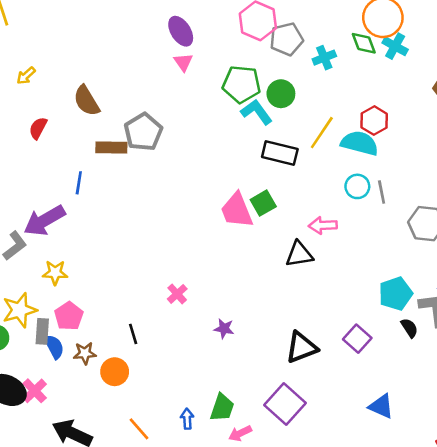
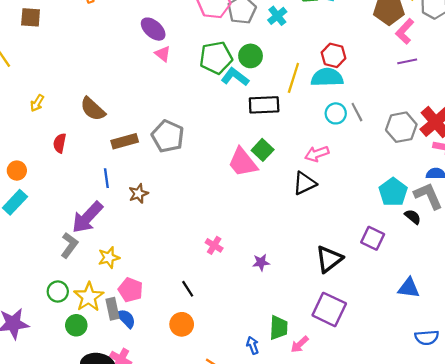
gray pentagon: (143, 132) -> (168, 136), moved
brown star: (85, 353) -> (138, 193), moved

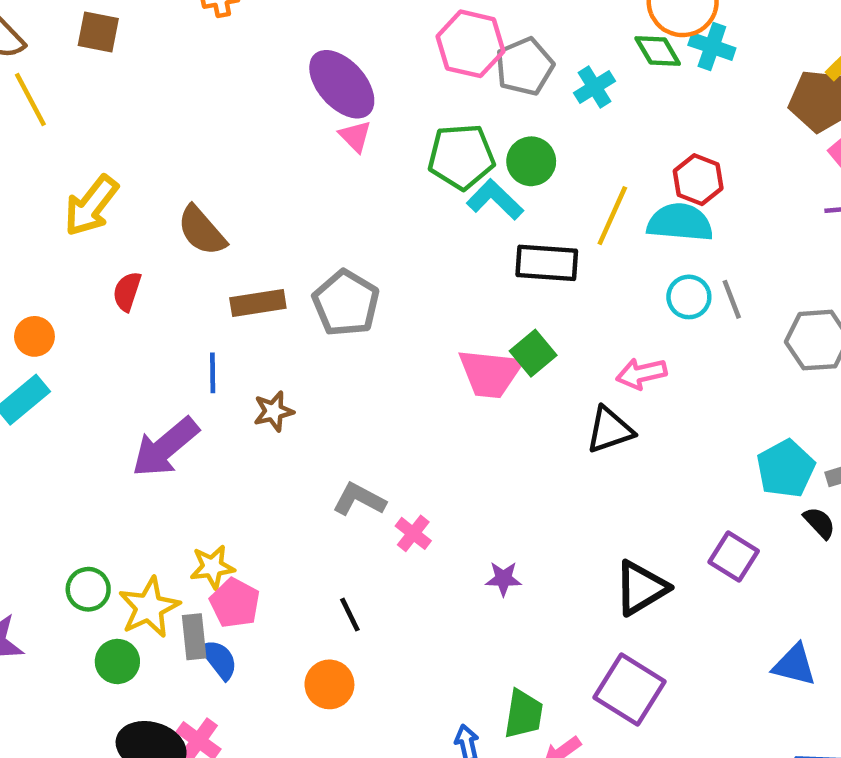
purple ellipse: (153, 29) -> (342, 84), size x1.4
yellow arrow: (37, 103) -> (91, 206), size x1.8
pink trapezoid: (243, 162) -> (490, 373), turned -52
gray L-shape: (69, 245) -> (359, 499), moved, turned -105
yellow star: (109, 258) -> (212, 567), moved

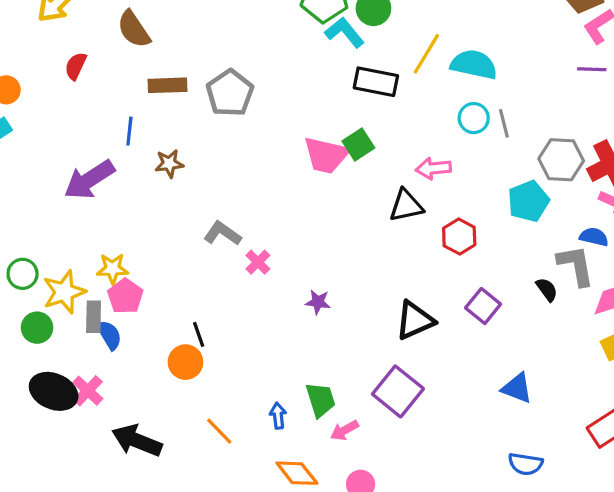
red hexagon: (698, 180) -> (459, 237), moved
cyan pentagon: (786, 469) -> (528, 201), moved
black line: (350, 615) -> (199, 334), moved
green trapezoid: (523, 714) -> (321, 400), turned -33

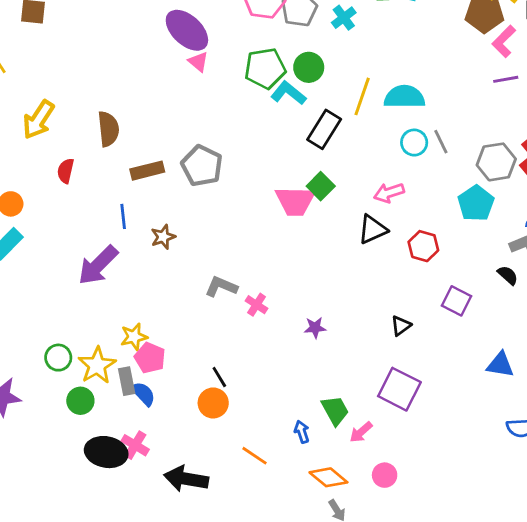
brown semicircle: (134, 29) -> (108, 129), turned -140
black rectangle: (376, 82) -> (324, 129), turned -57
black triangle: (415, 320) -> (401, 326), size x0.6

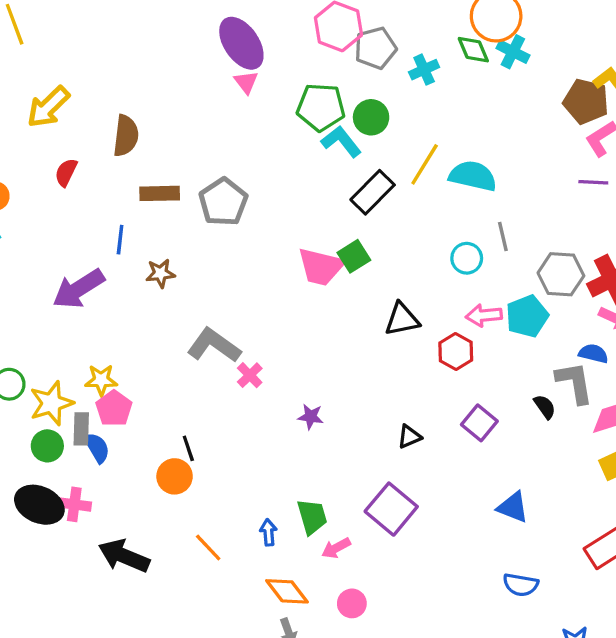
cyan circle: (414, 143) -> (467, 258), moved
pink arrow: (389, 193) -> (484, 315), moved
gray L-shape: (221, 287) -> (214, 345), size x1.4
green circle: (80, 401) -> (47, 446), moved
pink cross: (135, 445) -> (74, 504), turned -36

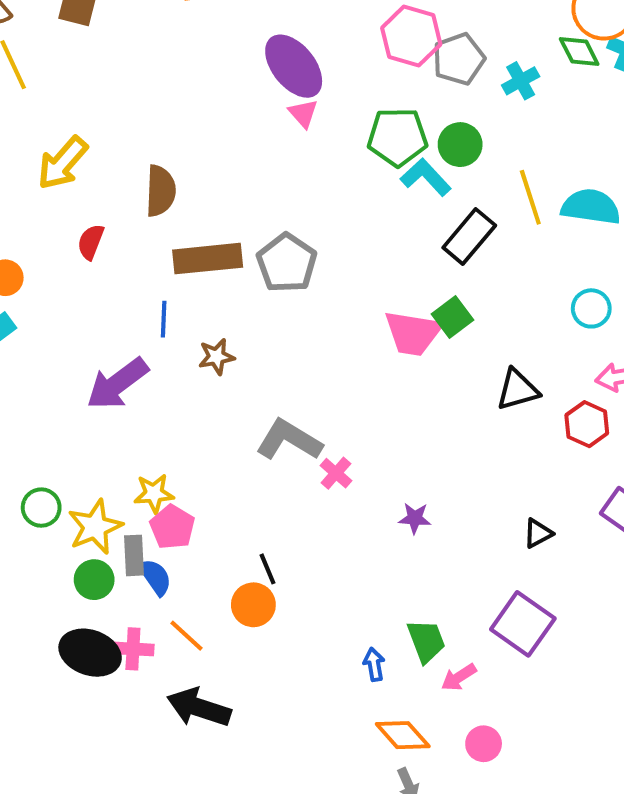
yellow line: (425, 164) -> (530, 197), turned -45
brown rectangle: (160, 193) -> (208, 259), size x1.4
orange line: (208, 547) -> (187, 636), moved

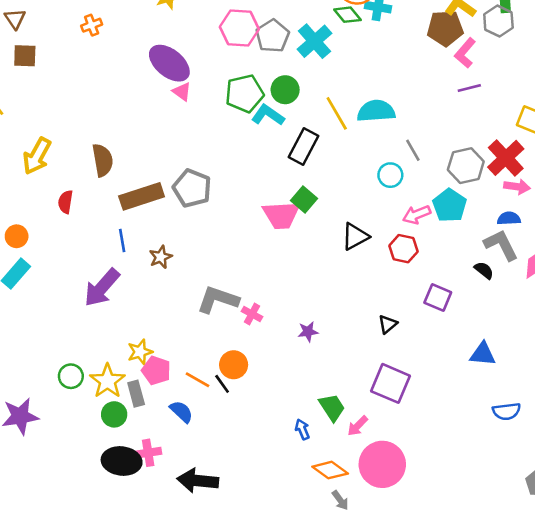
cyan cross: (521, 81) -> (314, 41), size x1.5
blue semicircle: (155, 577) -> (181, 412), moved
orange circle: (253, 605) -> (234, 365), moved
orange line: (187, 636) -> (198, 380), moved
pink circle: (484, 744) -> (382, 464), size x2.0

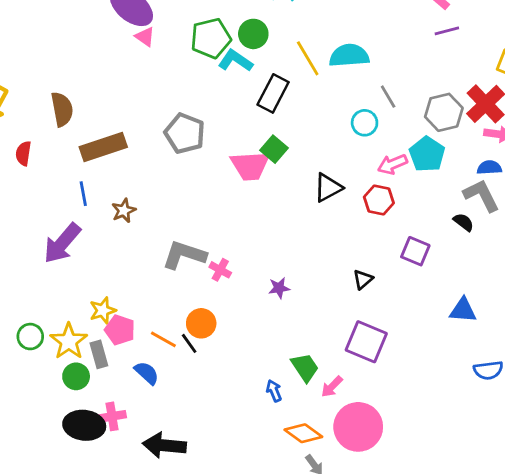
gray pentagon: (192, 188) -> (185, 133), moved

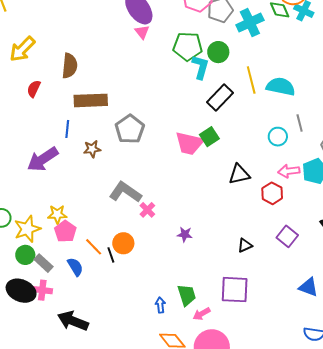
cyan L-shape: (235, 61) -> (200, 67), turned 55
gray pentagon: (185, 133) -> (130, 129), moved
purple square: (366, 342) -> (235, 290), turned -36
gray rectangle: (99, 354) -> (43, 263), moved, turned -48

